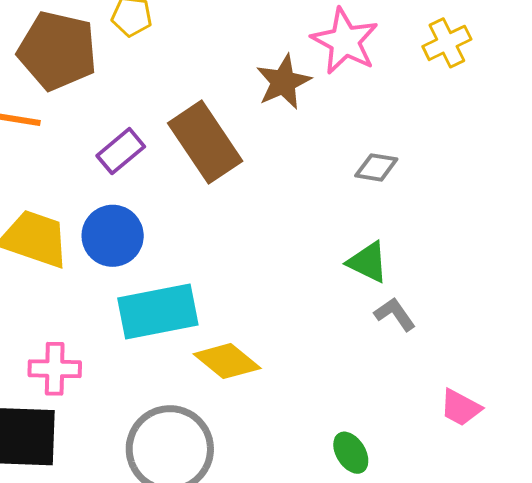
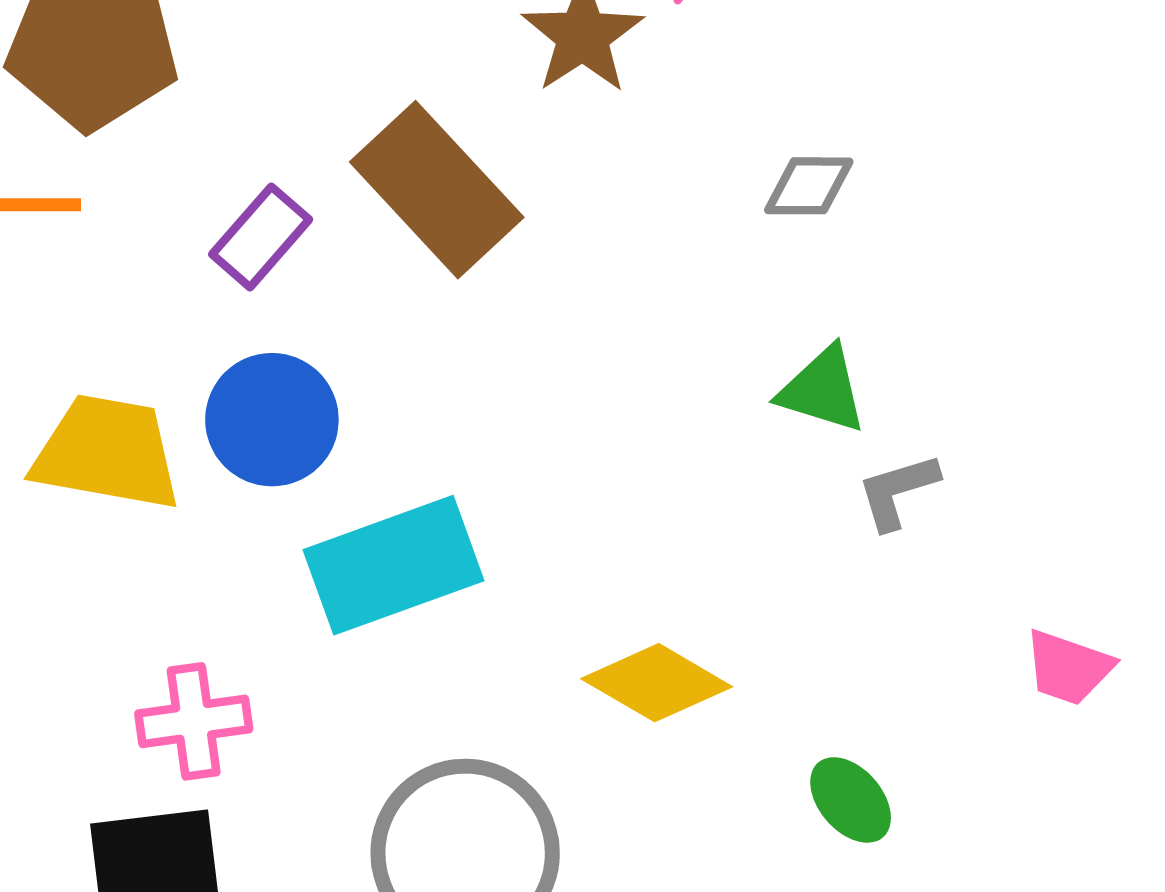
gray L-shape: (395, 314) -> (898, 491), turned -63
yellow diamond: (227, 361) -> (657, 683), moved

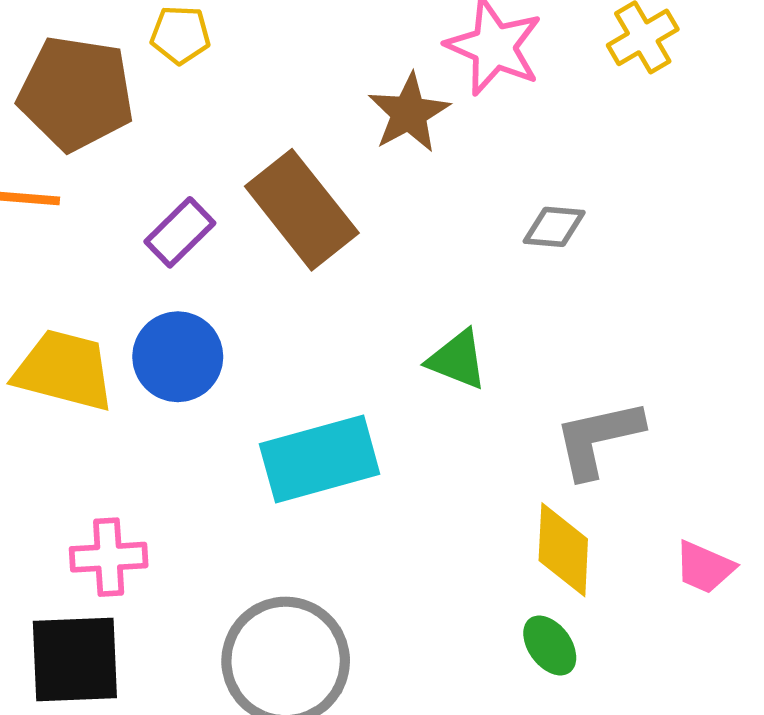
green triangle: (823, 390) -> (457, 360), moved
gray L-shape: (898, 491) -> (598, 439), size x1.6
cyan rectangle: (393, 565) -> (320, 459), moved
yellow diamond: (657, 683) -> (563, 550), moved, turned 58

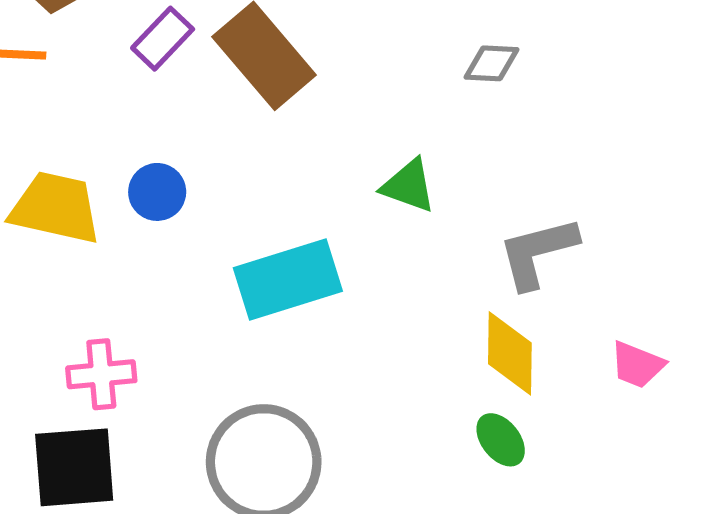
purple rectangle: (180, 232) -> (163, 39), moved
blue circle: (178, 357) -> (157, 192), size x0.7

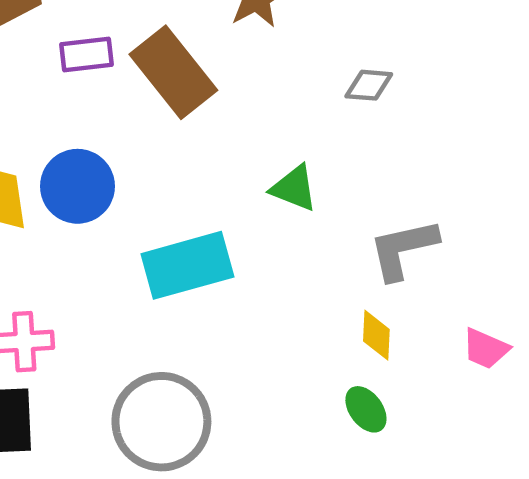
purple rectangle: (163, 39) -> (86, 54), turned 38
blue circle: (157, 192) -> (77, 186), size x1.5
yellow diamond: (510, 353) -> (376, 335), size x0.7

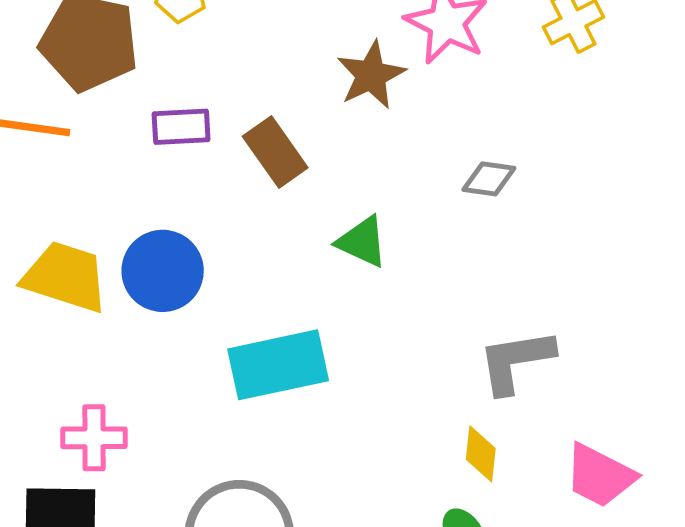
brown rectangle: (173, 72) -> (275, 152), size x0.7
green triangle: (294, 188) -> (362, 242), moved
pink trapezoid: (486, 349) -> (600, 476), size x1.4

